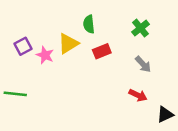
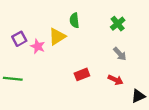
red rectangle: (102, 51) -> (82, 74), moved

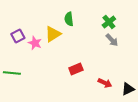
gray arrow: (120, 54) -> (112, 40), moved
red arrow: (115, 80) -> (105, 83), moved

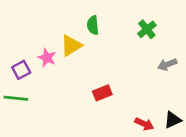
purple square: (18, 36) -> (21, 70), moved
gray arrow: (112, 40) -> (167, 64), moved, turned 112
red arrow: (105, 83) -> (144, 124), moved

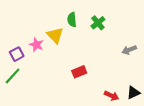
green cross: (147, 29) -> (98, 23), moved
yellow triangle: (71, 46) -> (55, 35), turned -42
green line: (16, 98) -> (13, 76), turned -54

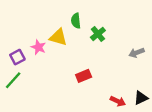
green cross: (98, 23) -> (98, 34), moved
yellow triangle: (55, 35) -> (58, 37), turned -30

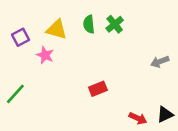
green cross: (98, 34) -> (115, 24), moved
yellow triangle: (58, 37) -> (57, 29), moved
purple square: (17, 57) -> (21, 37), moved

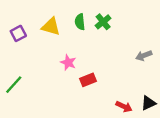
pink star: (45, 55) -> (68, 62), moved

